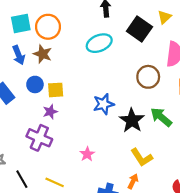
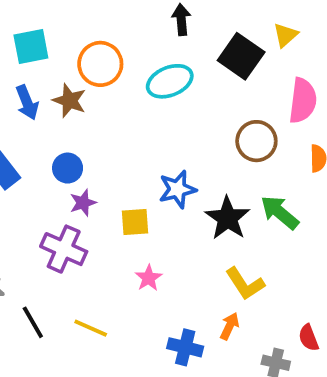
orange circle: (48, 27) -> (100, 64), moved
blue circle: (35, 84) -> (68, 168), moved
yellow square: (56, 90) -> (135, 222), moved

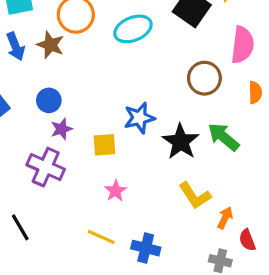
orange arrow: (229, 326) -> (225, 218), moved
yellow line: (91, 328) -> (101, 237), moved

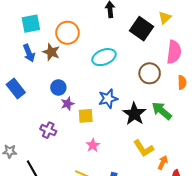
cyan ellipse: (133, 29) -> (104, 57), moved
blue circle: (49, 100) -> (58, 87), moved
purple star: (62, 129) -> (67, 104), moved
purple cross: (46, 167) -> (48, 130), size x0.7

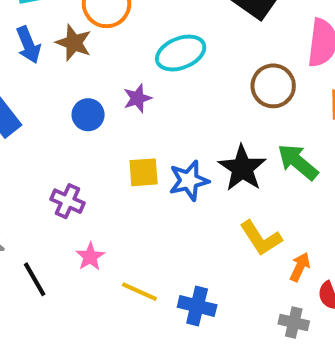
blue star: (108, 99) -> (189, 181), moved
purple star: (67, 104) -> (137, 98), moved
pink star: (93, 145) -> (90, 257), moved

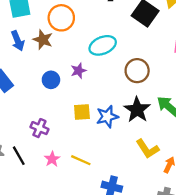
brown circle: (273, 86) -> (137, 71), moved
black line: (35, 279) -> (19, 156), moved
yellow line: (139, 292) -> (81, 160), moved

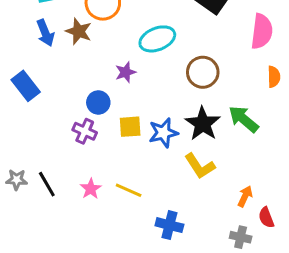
blue circle: (51, 80) -> (98, 102), moved
purple cross: (39, 128) -> (85, 131), moved
yellow L-shape: (147, 149) -> (200, 166), moved

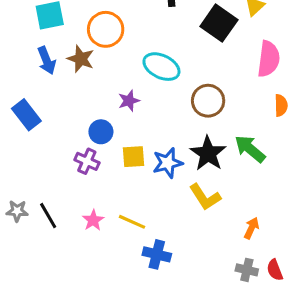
cyan ellipse: (157, 39) -> (161, 67), turned 48
red semicircle: (266, 217) -> (275, 270), moved
blue cross: (169, 225) -> (157, 254), moved

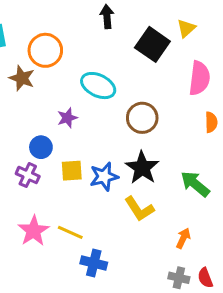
green arrow: (250, 149) -> (195, 184), moved
pink star: (93, 220) -> (34, 231), size x1.5

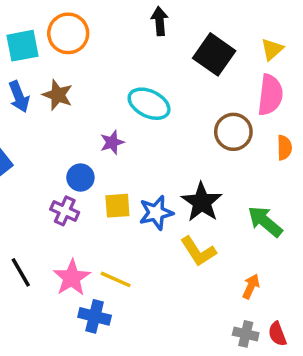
yellow triangle: (186, 28) -> (272, 49), moved
orange circle: (45, 50) -> (68, 33), moved
brown circle: (142, 118) -> (233, 132), moved
blue cross: (94, 263) -> (95, 316), moved

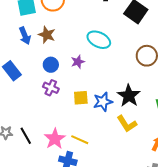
blue circle: (80, 178) -> (51, 65), moved
purple cross: (65, 211) -> (51, 88), moved

